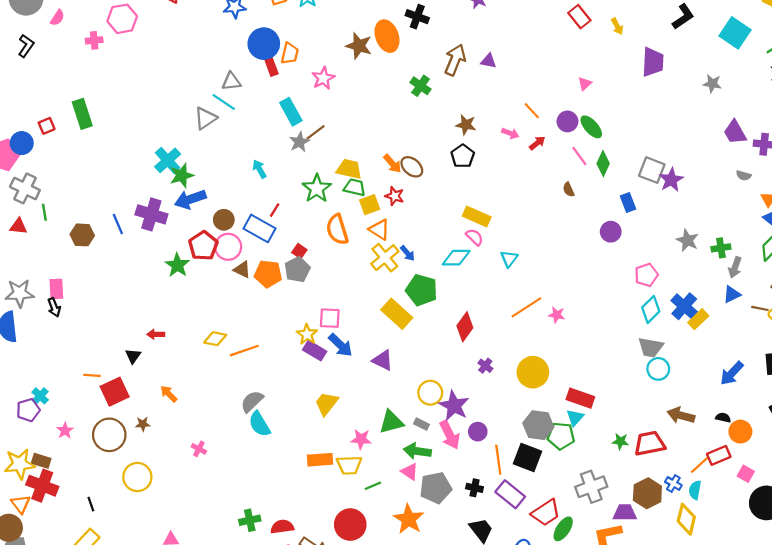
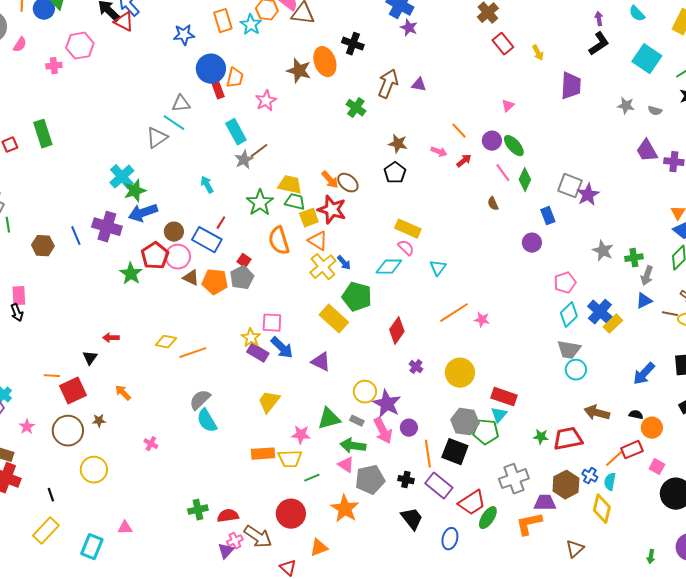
gray semicircle: (744, 175) -> (655, 111), moved
red star: (395, 196) -> (332, 210), size x1.6

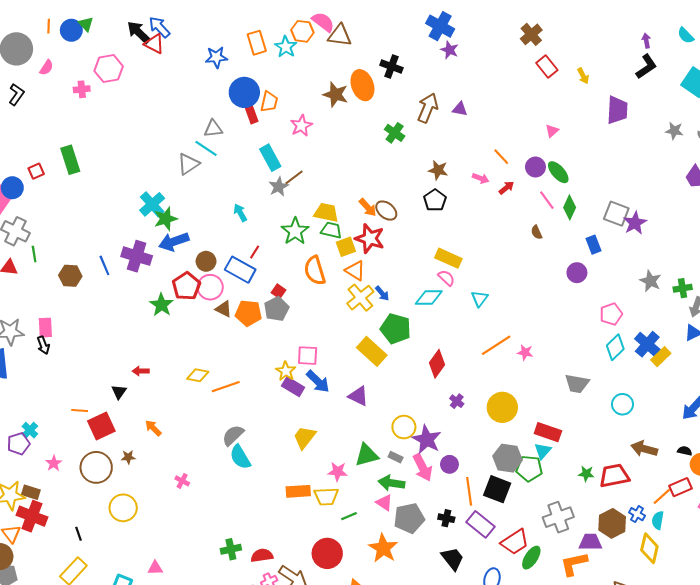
gray trapezoid: (569, 350) -> (577, 384), moved

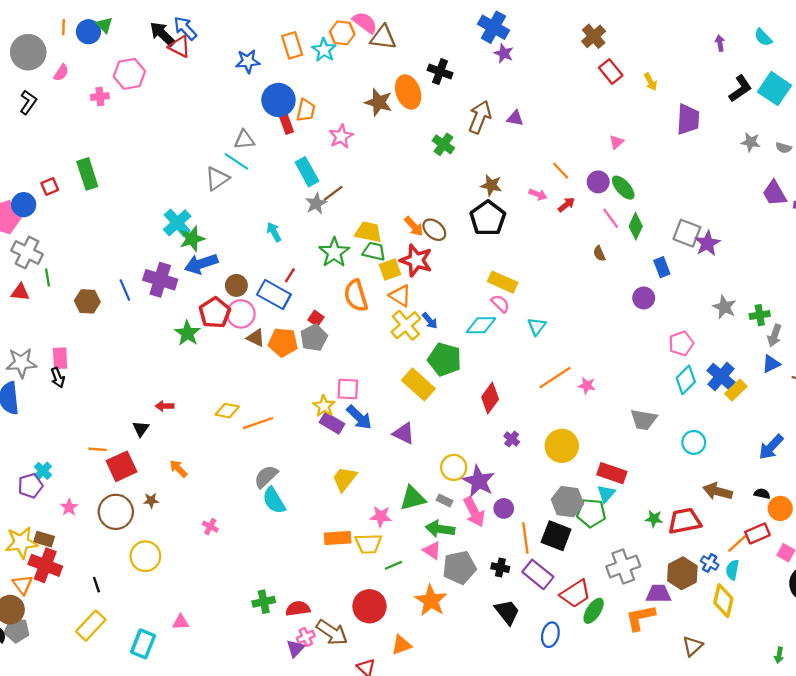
black L-shape: (646, 67) -> (740, 89), moved
black pentagon: (435, 200) -> (488, 218), size x1.4

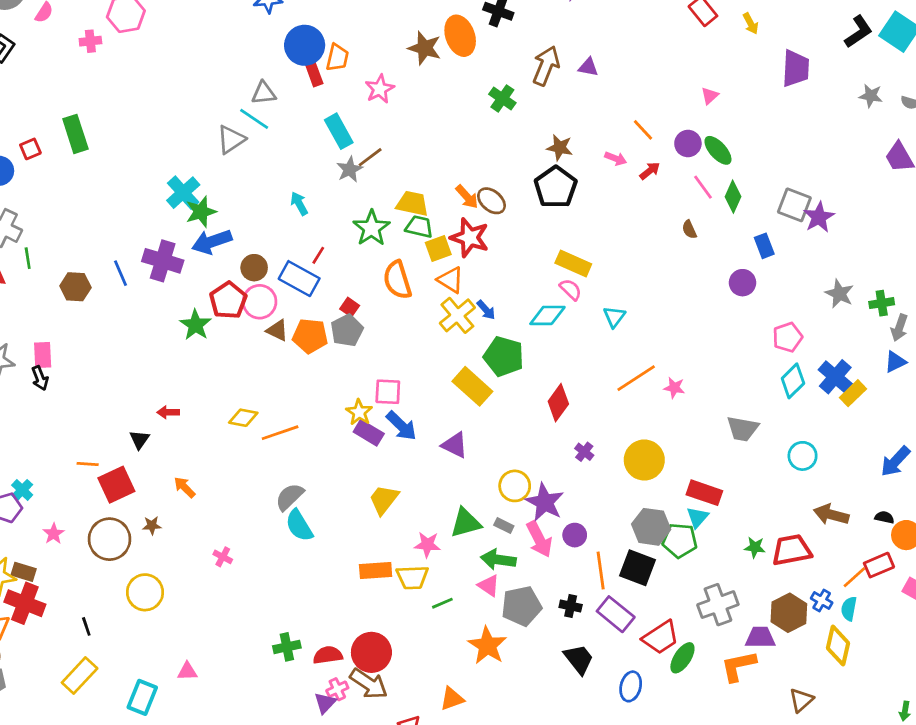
red circle: (369, 606) -> (371, 652), moved

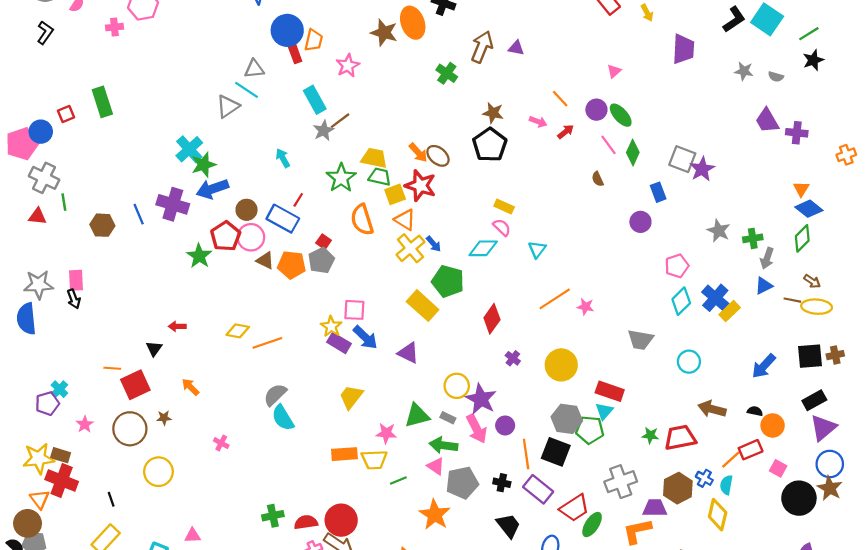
yellow rectangle: (573, 264) -> (504, 206), size x0.7

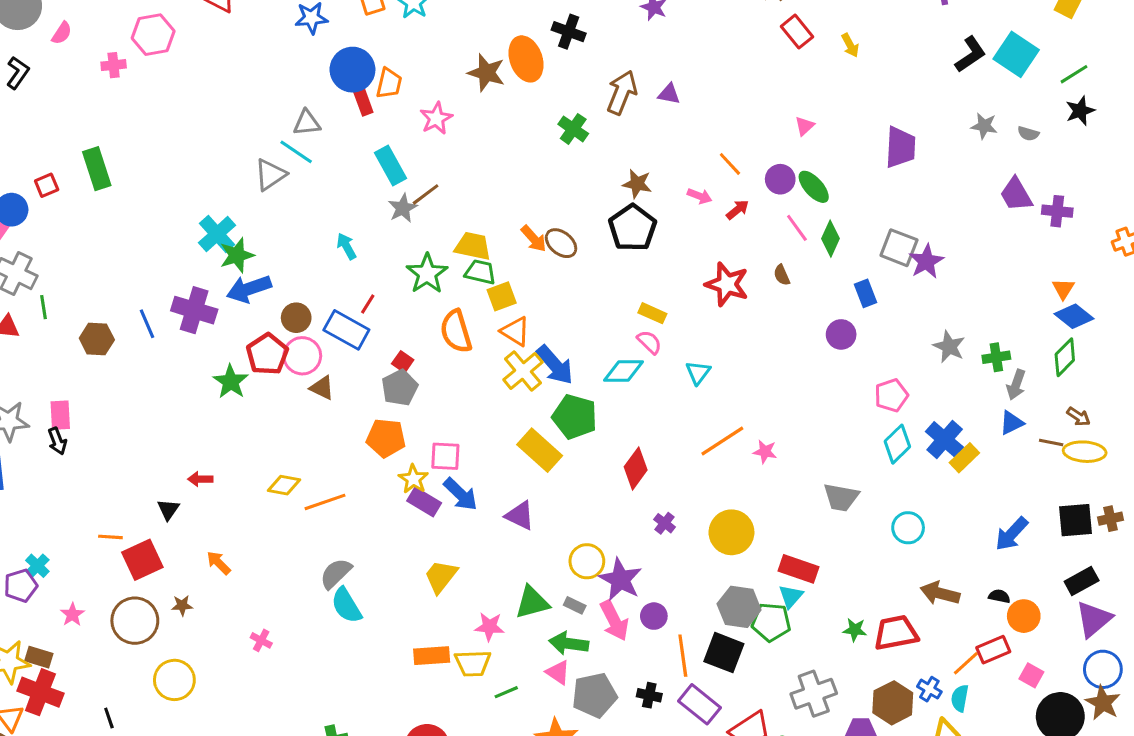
purple trapezoid: (683, 49) -> (900, 147), moved
red star: (420, 186) -> (727, 284), moved
blue arrow: (434, 244) -> (555, 365), size x1.8
orange pentagon: (292, 265) -> (386, 438), moved

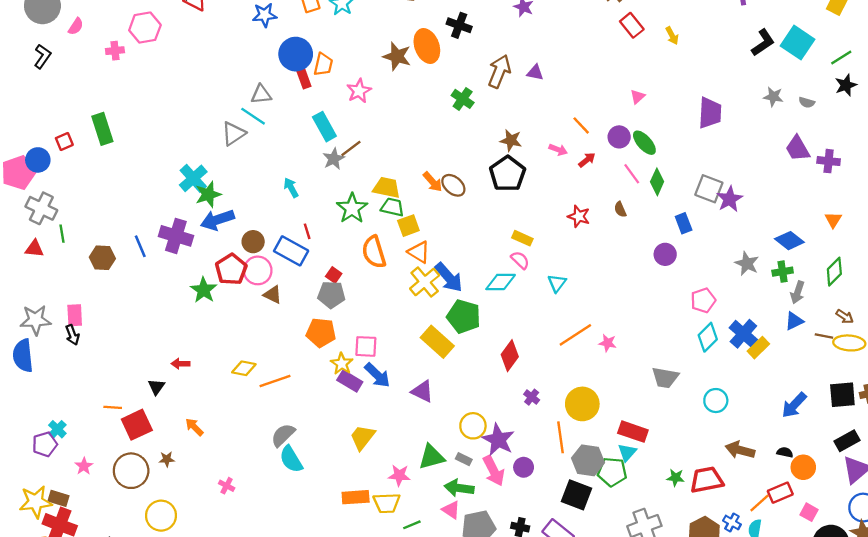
red star: (727, 284) -> (579, 216), size x0.7
red line: (368, 304) -> (307, 231), turned -49
blue diamond: (1074, 316) -> (789, 241), moved
gray pentagon: (400, 388) -> (331, 295), turned 30
orange line: (683, 656) -> (560, 437), moved

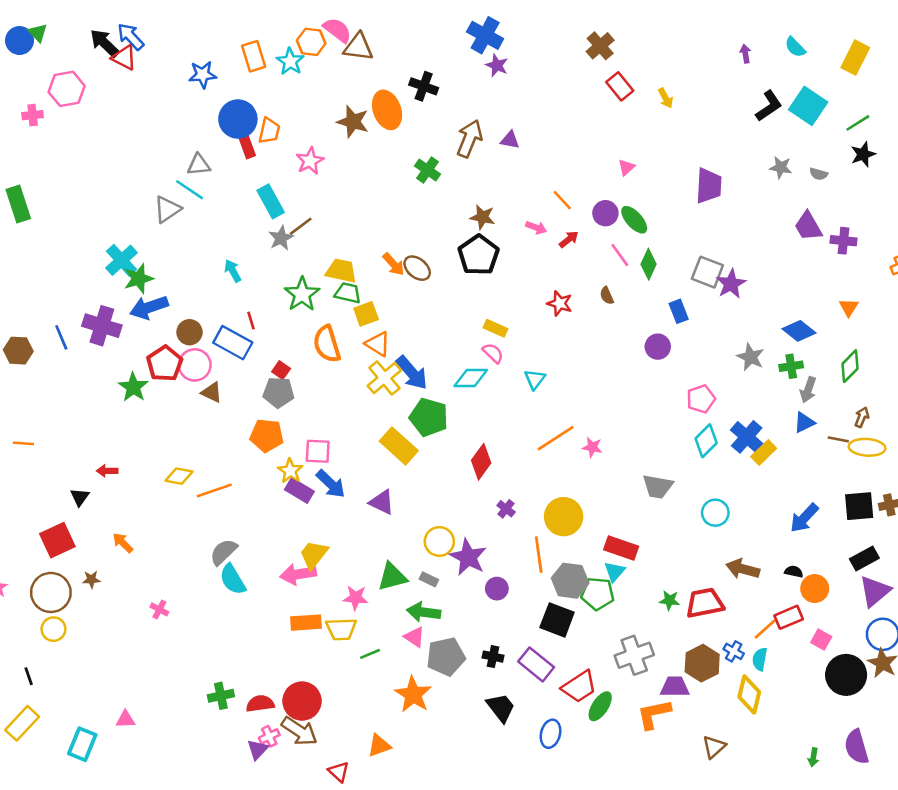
brown arrow: (845, 316) -> (862, 417), turned -102
orange line: (113, 407) -> (23, 443), moved
pink arrow: (494, 471) -> (298, 574), moved, turned 108
yellow circle: (161, 516) -> (53, 629), moved, size x0.7

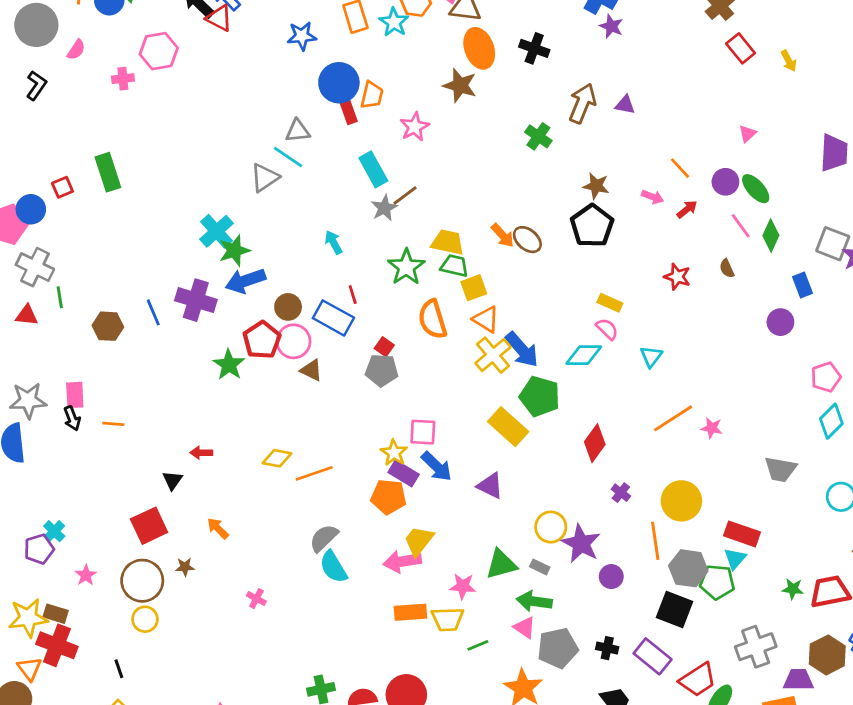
orange ellipse: (387, 110) -> (479, 48), moved
orange pentagon: (267, 436) -> (388, 497), moved

